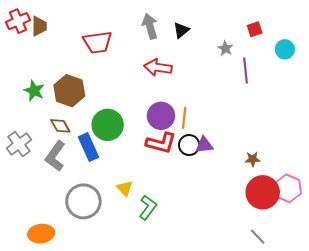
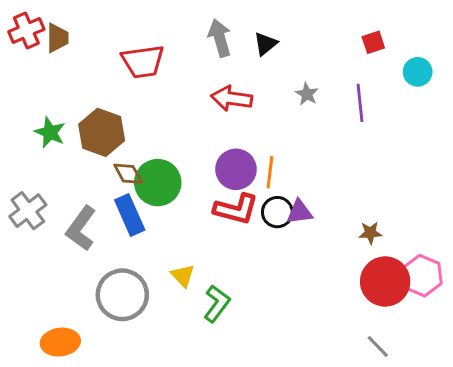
gray star: (225, 48) -> (307, 94), moved
brown diamond: (60, 126) -> (128, 174), moved

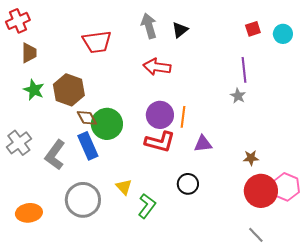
brown trapezoid: (57, 38) -> (29, 53), moved
cyan circle: (418, 72) -> (283, 34), moved
gray star: (307, 94) -> (238, 96), moved
black circle: (277, 212) -> (188, 184), moved
orange ellipse: (60, 342) -> (29, 213), moved

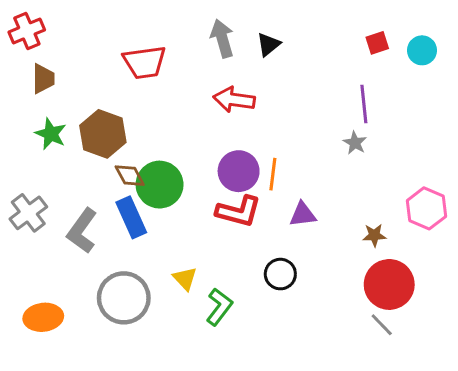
pink hexagon: (286, 187) -> (426, 208), moved
gray line: (256, 235) -> (382, 325), moved

